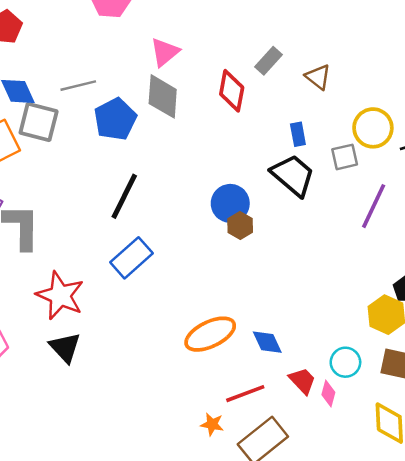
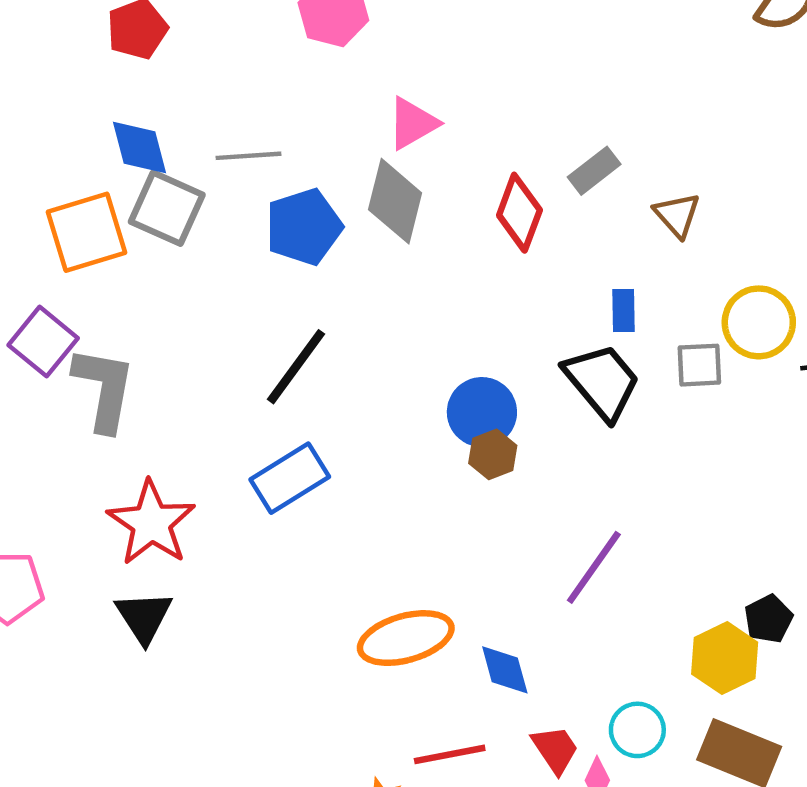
purple line: (374, 206) -> (594, 567), moved

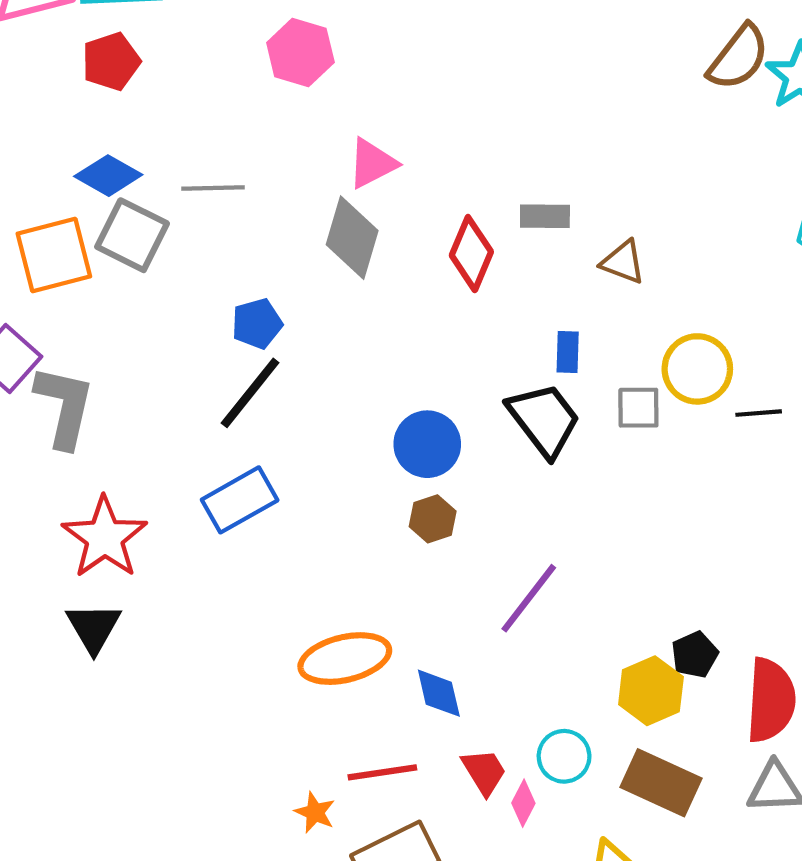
blue diamond: (139, 147) -> (108, 176), turned -48
gray rectangle: (594, 171) -> (545, 216), turned 36
brown triangle: (677, 215) -> (623, 262), turned -30
blue pentagon: (304, 227) -> (257, 324), moved, size x0.7
brown hexagon: (493, 454) -> (433, 519), moved

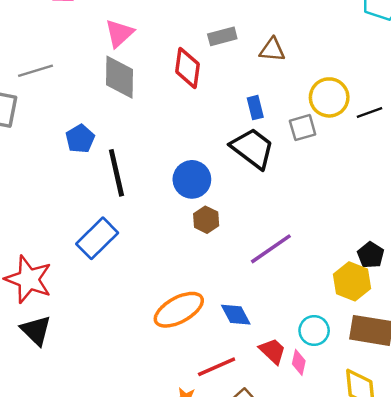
black line: (250, 393) -> (116, 173), moved, turned -36
purple line: (529, 598) -> (271, 249), turned 33

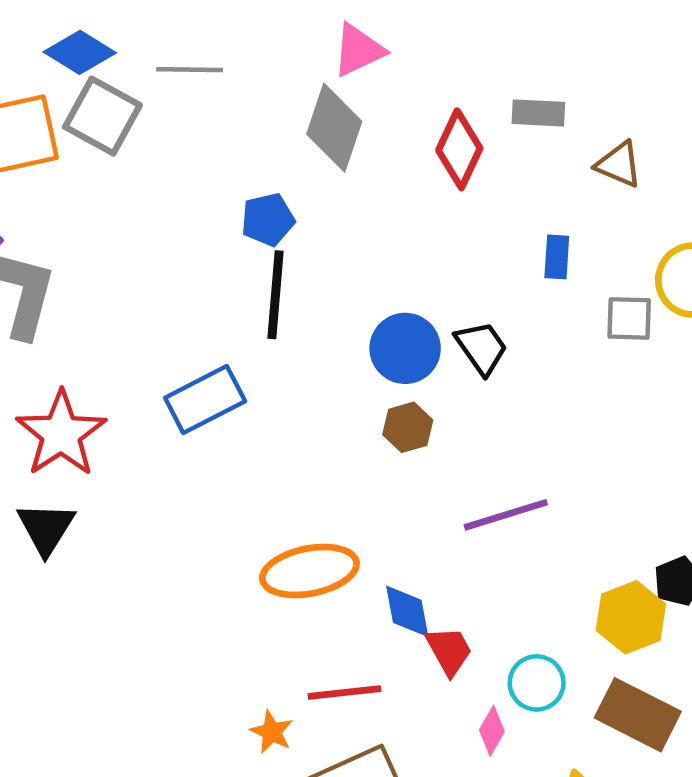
blue pentagon: (80, 139) -> (268, 220), moved
black trapezoid: (252, 148) -> (482, 348), moved, size x0.7
red trapezoid: (272, 351) -> (449, 651), moved

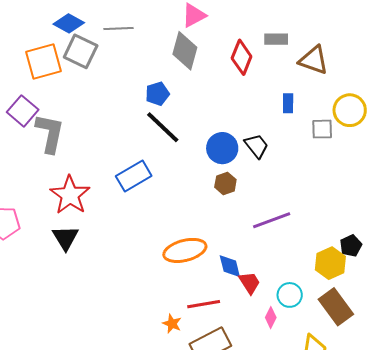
brown triangle: (619, 164) -> (314, 60), size x1.4
black line: (275, 295) -> (163, 127), turned -48
brown rectangle: (638, 715) -> (336, 307), turned 30

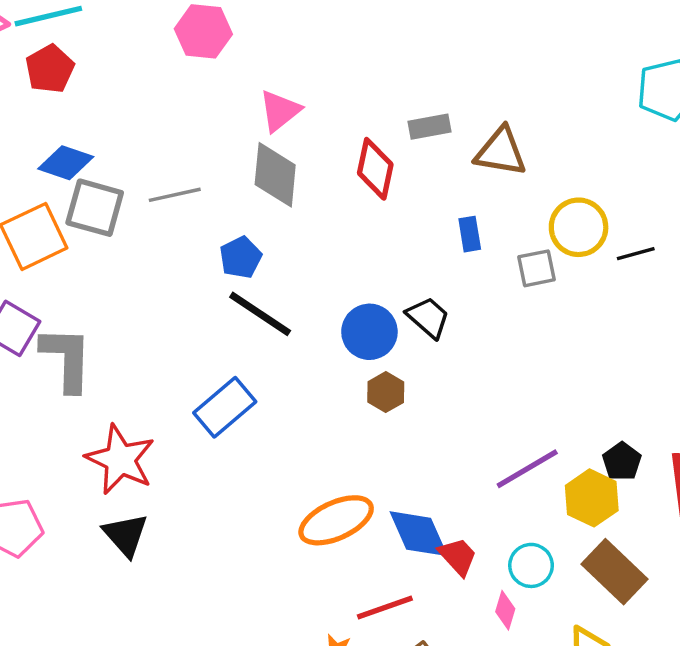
gray line: (118, 28) -> (175, 195), moved
purple line: (272, 220) -> (527, 469), moved
blue diamond: (230, 266) -> (419, 534), size x1.4

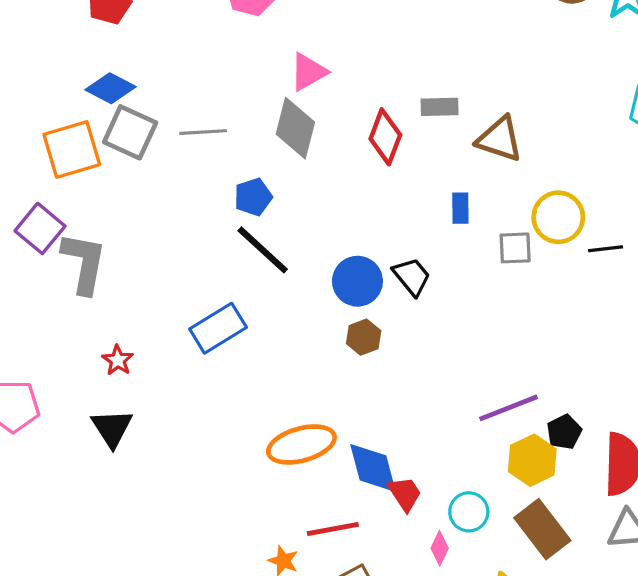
red star: (120, 460) -> (118, 360), size x0.5
purple line: (527, 469) -> (509, 408), moved

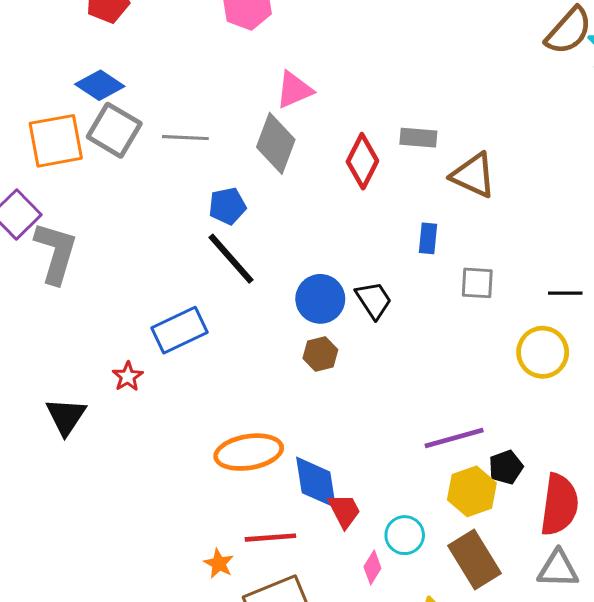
yellow circle: (558, 217) -> (543, 352), moved
red star: (118, 360) -> (128, 377), moved

